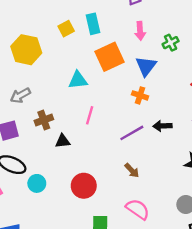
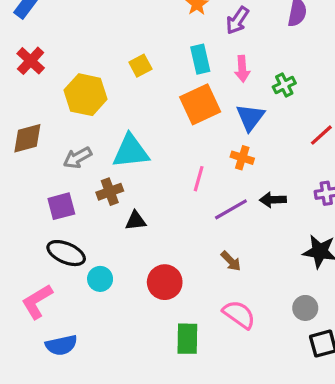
cyan rectangle: (93, 24) -> (200, 59), moved
cyan triangle: (78, 80) -> (131, 151), moved, size x1.4
pink line: (90, 115) -> (199, 179), moved

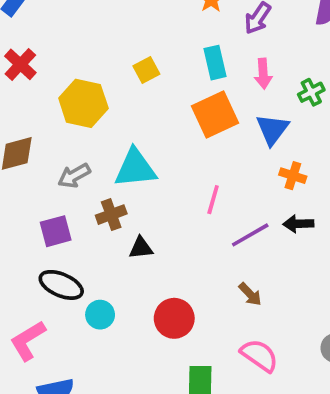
orange cross: (242, 158) -> (293, 176), moved

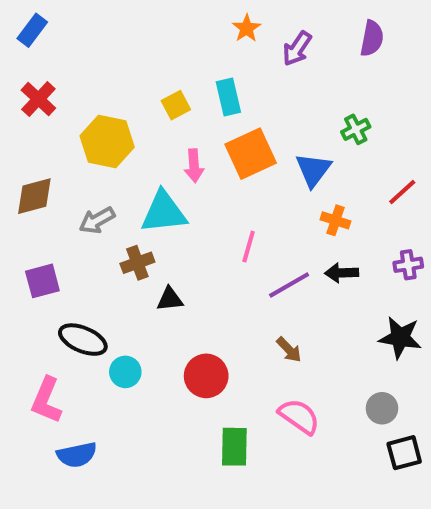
cyan rectangle: (215, 63) -> (228, 97), moved
pink arrow: (263, 74) -> (194, 166), moved
purple square: (56, 231) -> (42, 281), moved
pink L-shape: (28, 341) -> (46, 400), turned -36

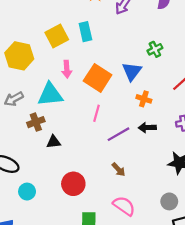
yellow square: (176, 105) -> (57, 36), size x1.5
orange square: (251, 154) -> (98, 78), moved, turned -32
cyan circle: (125, 372) -> (27, 192), moved

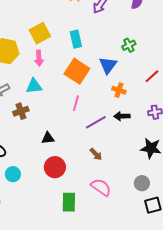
cyan rectangle: (85, 32) -> (76, 39), moved
pink arrow: (67, 69) -> (39, 58), moved
cyan triangle: (50, 94) -> (34, 86), size x0.7
black triangle: (53, 142) -> (48, 138), moved

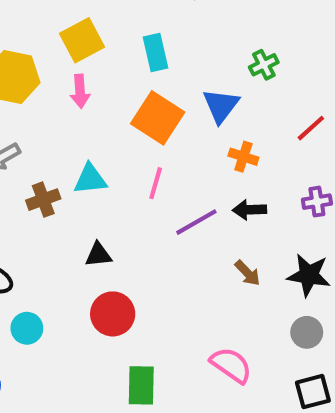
cyan triangle: (34, 86) -> (90, 179), moved
brown arrow: (96, 154) -> (247, 273), moved
gray circle: (142, 183) -> (307, 332), moved
pink semicircle: (101, 187) -> (231, 365), moved

